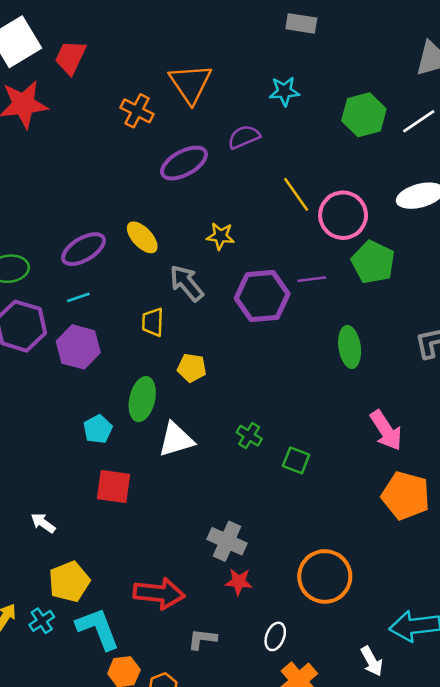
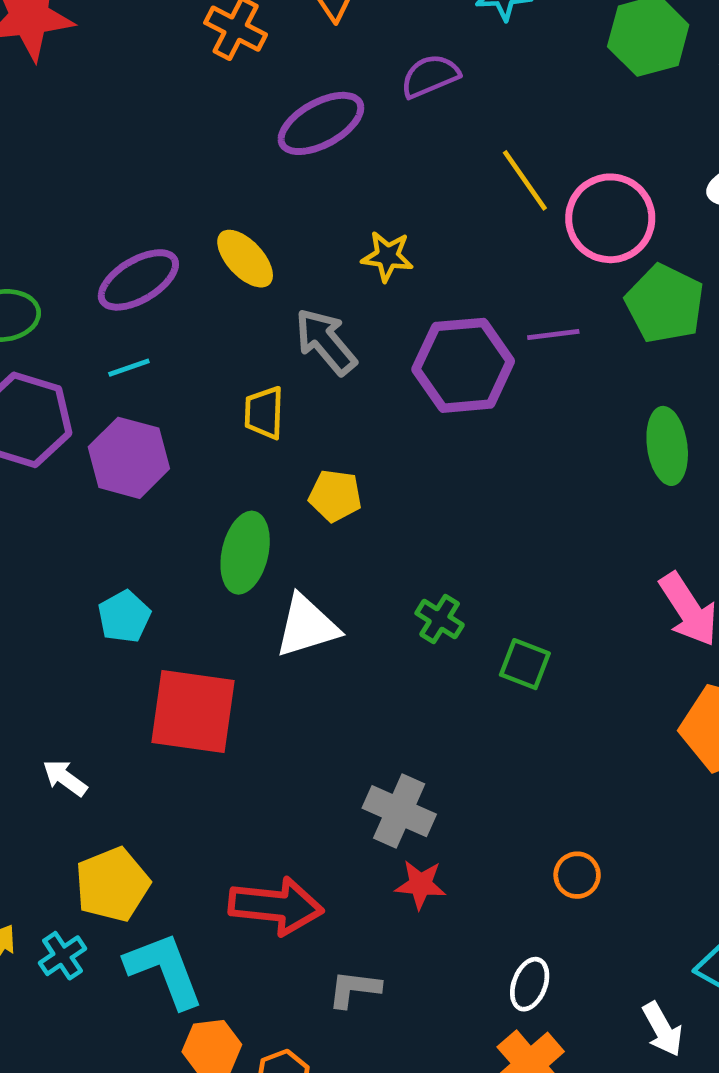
green ellipse: (350, 347) -> (667, 446), moved
cyan pentagon: (98, 429) -> (124, 617), moved
red square: (114, 486) -> (193, 711), size x1.4
orange circle: (325, 576) -> (577, 875), size x0.5
white ellipse: (275, 636) -> (530, 984), moved

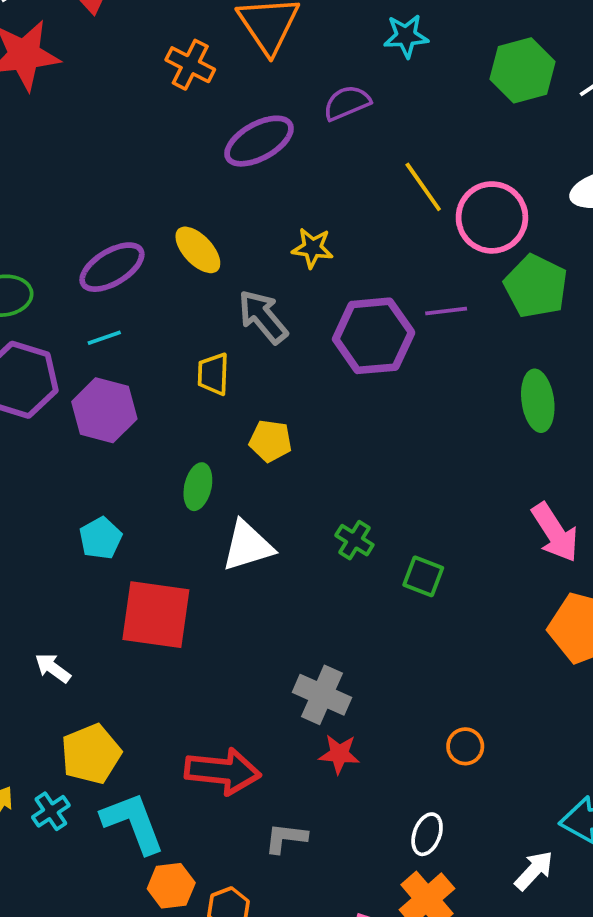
green ellipse: (245, 553) -> (198, 487), size x0.7
white arrow: (662, 1029) -> (534, 870), turned -108

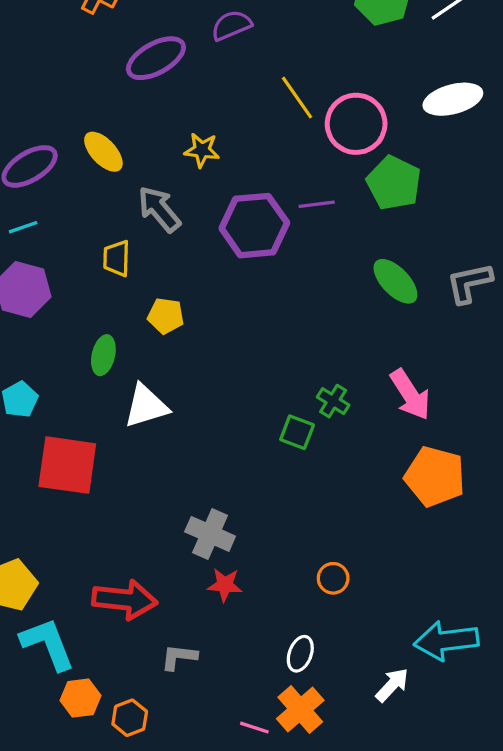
green ellipse: (538, 401) -> (395, 281), turned -36
green cross: (354, 540) -> (333, 401), moved

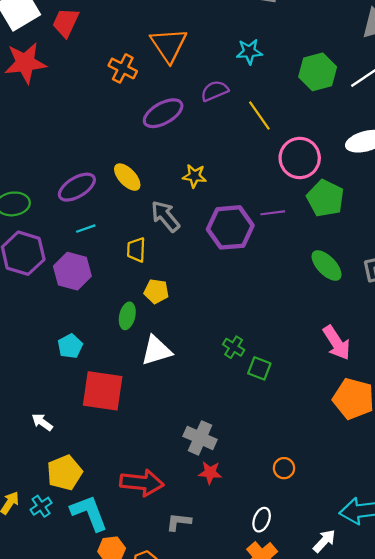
yellow line: (297, 98) -> (259, 115), moved
cyan line: (23, 227) -> (86, 229), moved
yellow pentagon: (166, 316) -> (156, 291), moved
green cross: (333, 401) -> (234, 347), moved

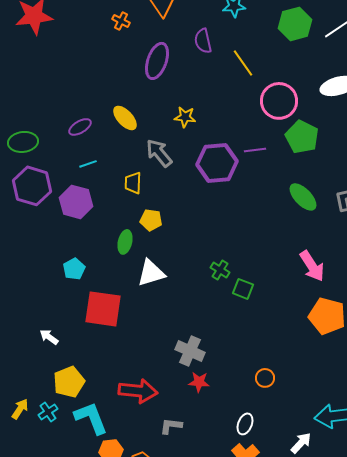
orange cross: (123, 68) -> (121, 21), size x0.7
purple semicircle: (215, 91) -> (203, 41), turned -80
purple ellipse: (163, 113) -> (157, 61), turned -42
purple ellipse: (77, 187) -> (80, 127), size x0.7

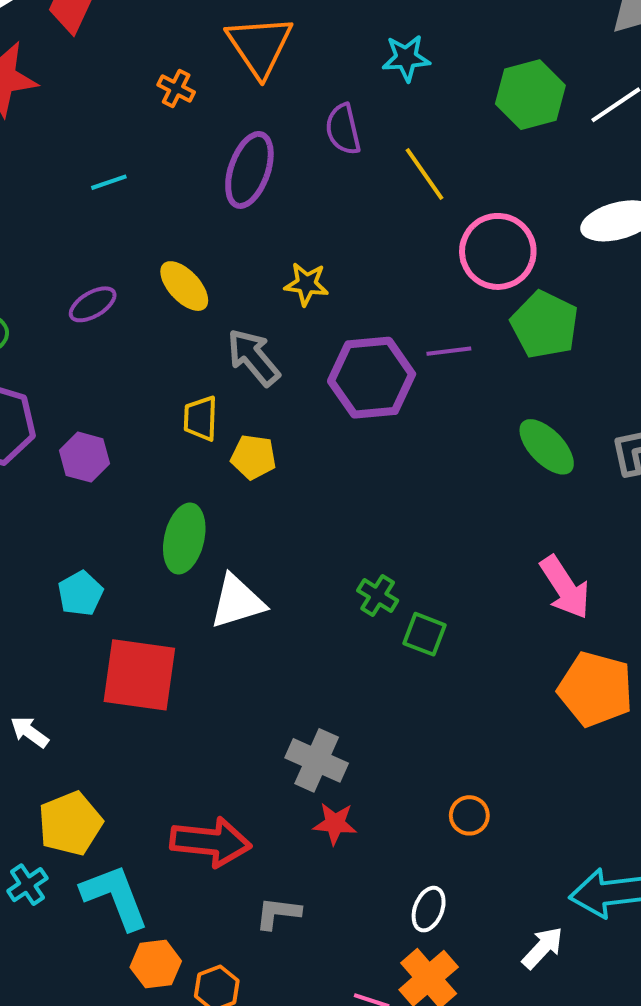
cyan line: (88, 164) -> (109, 182), moved
purple hexagon: (76, 202) -> (84, 457), size x0.7
yellow pentagon: (151, 220) -> (253, 457), moved
green ellipse: (125, 242) -> (184, 538), size x1.4

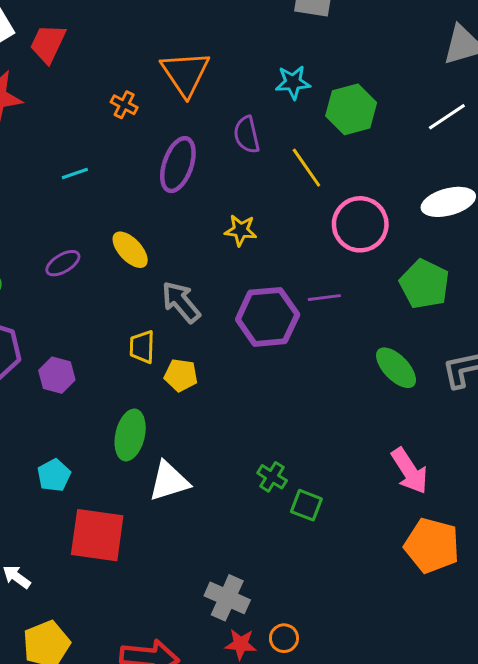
green hexagon: (530, 95) -> (351, 109), moved
yellow star: (306, 284) -> (241, 230), moved
green pentagon: (545, 325) -> (424, 284), moved
orange circle: (469, 815) -> (284, 638), moved

